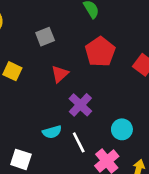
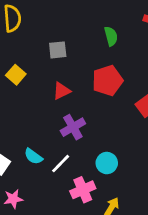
cyan semicircle: (52, 132) -> (33, 156), moved, turned 36
white line: (79, 142) -> (61, 164), turned 55

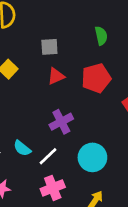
red triangle: (62, 91) -> (56, 76), moved
cyan circle: (107, 163) -> (92, 157), size x1.4
pink cross: (83, 190) -> (53, 188), moved

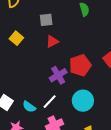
red pentagon: (96, 78) -> (80, 65), moved
cyan semicircle: (22, 148) -> (29, 107), moved

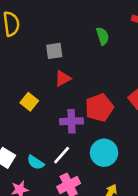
yellow square: (16, 38) -> (29, 102), moved
purple cross: (58, 75) -> (71, 121), turned 30

